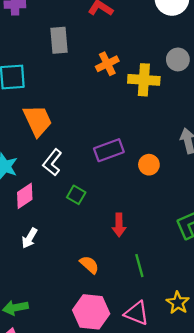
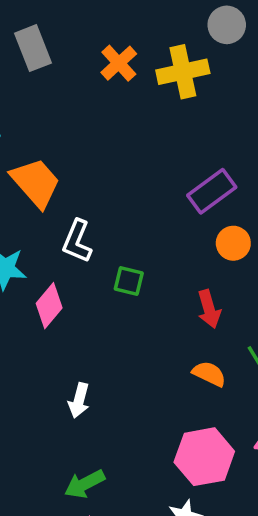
purple rectangle: (109, 150) -> (212, 191), moved
orange circle: (149, 165) -> (233, 243), moved
white arrow: (30, 238) -> (79, 400), moved
orange semicircle: (89, 265) -> (209, 374), moved

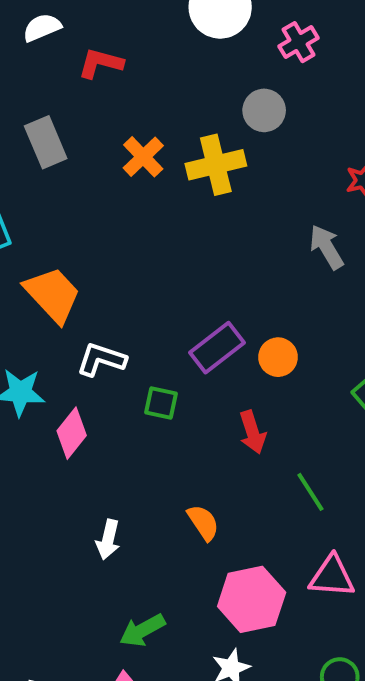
purple rectangle: (212, 191) -> (217, 348), moved
white L-shape: (77, 241) -> (101, 359), turned 87
orange semicircle: (209, 374) -> (203, 523), moved, turned 32
green arrow: (85, 484) -> (142, 630), moved

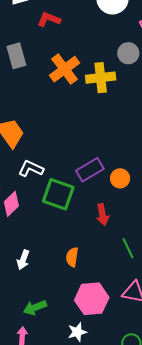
orange cross: (143, 157) -> (65, 69), size x1.4
green square: (161, 403) -> (58, 194), size x1.8
orange semicircle: (203, 523) -> (72, 257), turned -144

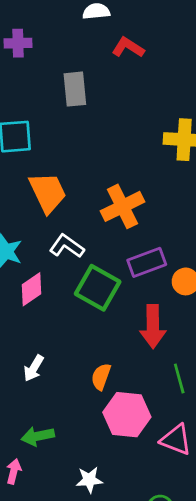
orange cross: (65, 69) -> (122, 206), moved
red arrow: (103, 215) -> (153, 326), size x1.4
pink hexagon: (92, 299) -> (127, 415), moved

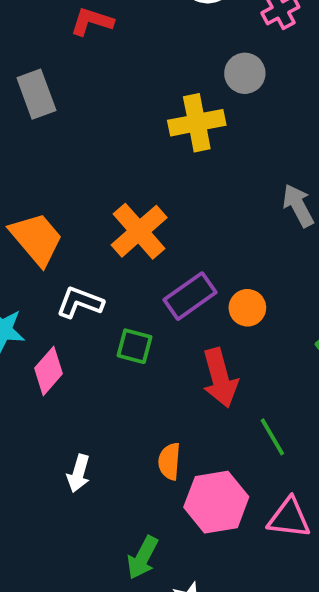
green square: (98, 288) -> (134, 346), size x0.6
green arrow: (38, 436) -> (142, 558), moved, turned -36

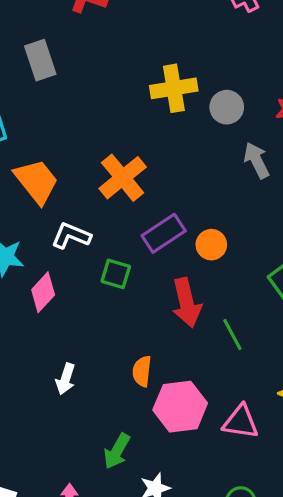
gray circle: (245, 73) -> (227, 107), moved
green line: (272, 437) -> (232, 334), moved

